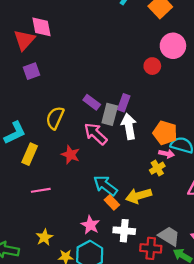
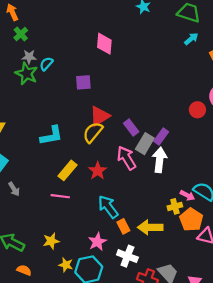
red triangle: (24, 40) -> (100, 116), moved
orange pentagon: (165, 133) -> (191, 220), moved
yellow rectangle: (30, 154) -> (67, 170), moved
cyan arrow: (105, 186) -> (108, 207), moved

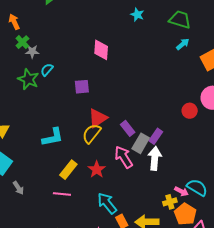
gray star: (29, 57) -> (32, 52), moved

